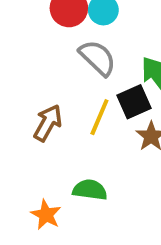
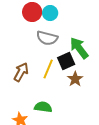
gray semicircle: (98, 58) -> (47, 38), turned 150

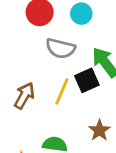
cyan circle: (50, 13) -> (81, 14), moved
brown star: (75, 79) -> (99, 130), moved

